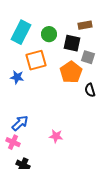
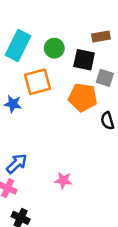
orange pentagon: (71, 72) -> (83, 97), turned -30

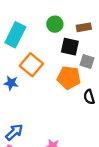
green circle: (54, 48) -> (55, 24), moved
orange square: (37, 82) -> (31, 65), turned -35

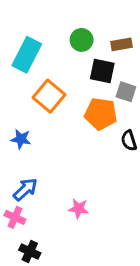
blue star: (11, 83) -> (21, 139), moved

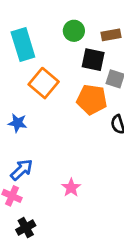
cyan rectangle: (27, 55) -> (23, 45), turned -44
pink star: (79, 209) -> (71, 188), turned 30
black cross: (30, 251) -> (26, 228), turned 36

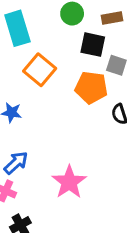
pink star: (71, 188) -> (69, 182), size x1.6

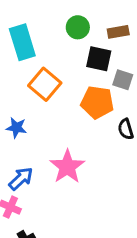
pink star: (69, 182) -> (67, 167), moved

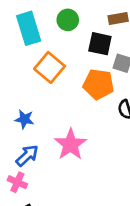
green circle: (78, 27) -> (68, 20), moved
blue star: (16, 128) -> (24, 119), moved

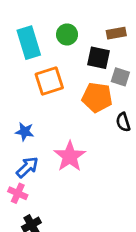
orange square: (50, 67) -> (49, 81), turned 32

